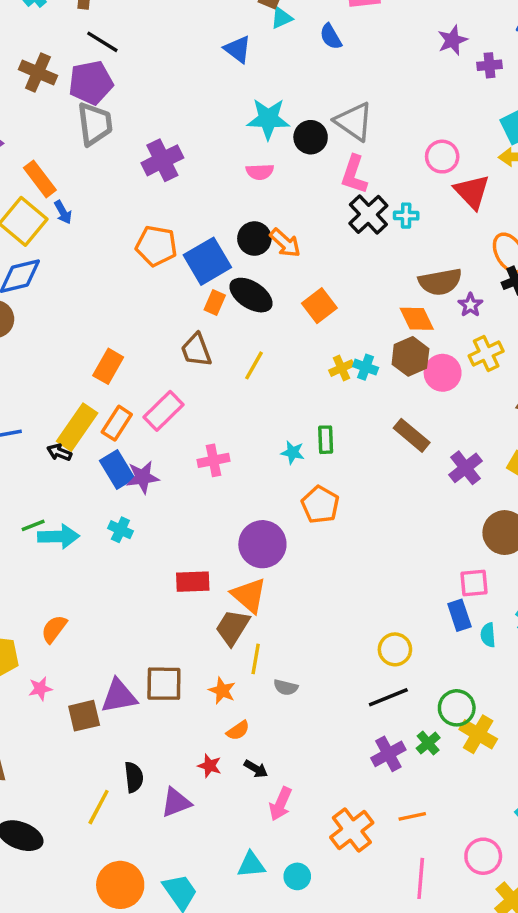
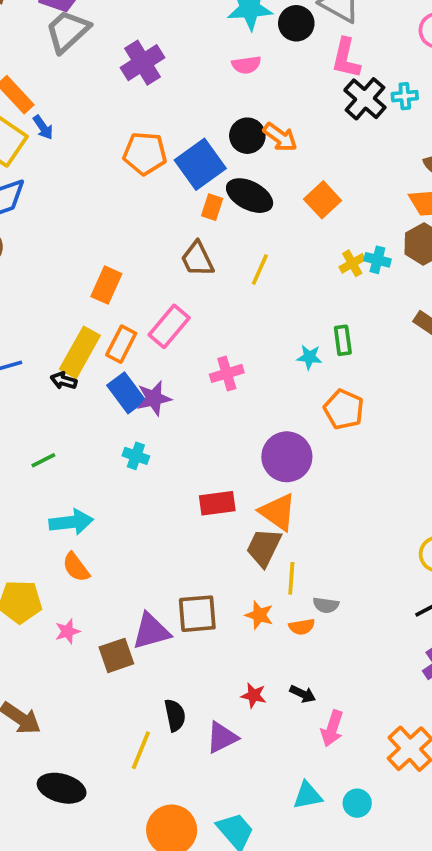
gray trapezoid: (95, 124) -> (68, 31), turned -120
cyan arrow: (58, 536) -> (71, 522), moved
orange semicircle: (54, 629) -> (76, 567), turned -68
orange semicircle: (238, 731) -> (302, 627), moved, turned 30

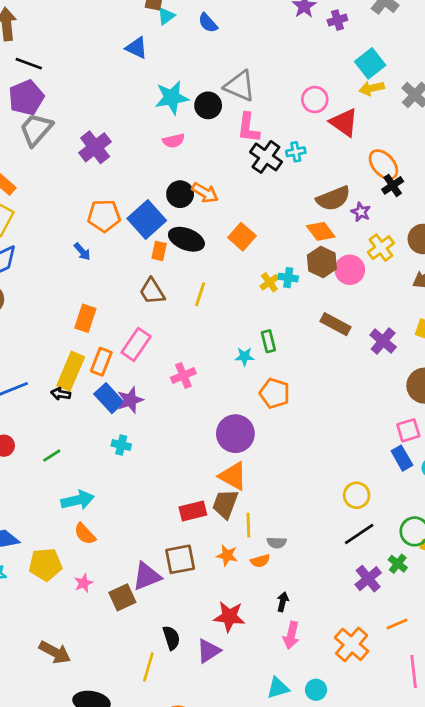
blue arrow: (43, 127) -> (82, 252), moved
red rectangle: (217, 503) -> (193, 511), moved
black arrow: (303, 694) -> (283, 602), moved, turned -96
red star: (254, 695) -> (229, 617), size x1.6

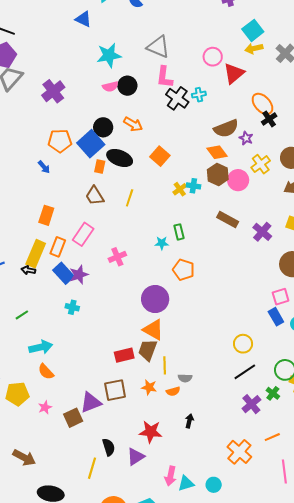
black circle: (208, 105) -> (127, 86), moved
red triangle: (344, 122) -> (234, 73), turned 45
black circle: (180, 194) -> (103, 127), moved
pink arrow: (291, 635) -> (170, 476), moved

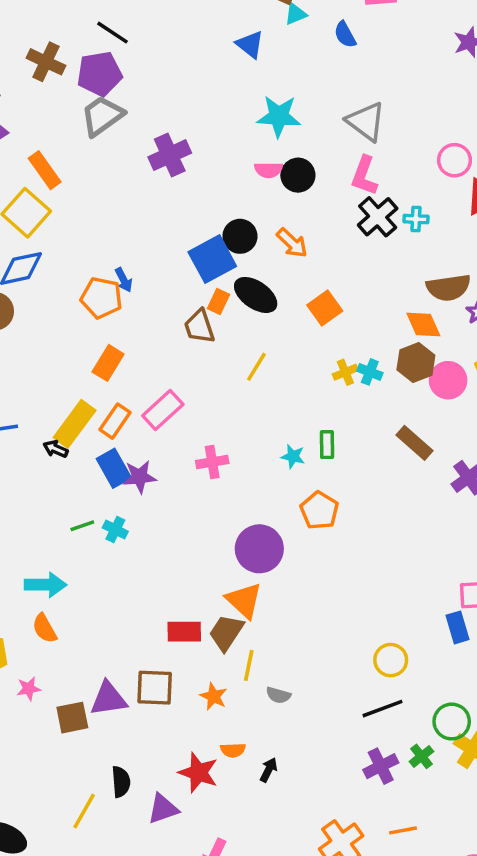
orange pentagon: (60, 141) -> (102, 298), moved
brown trapezoid: (95, 196) -> (199, 327), moved
green line: (22, 315) -> (82, 526), moved
orange semicircle: (173, 391) -> (233, 750), moved

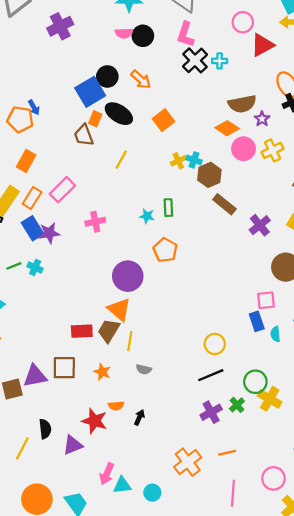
orange diamond: (423, 324) -> (227, 128), turned -30
brown hexagon: (416, 362) -> (209, 175), moved
pink circle: (448, 380) -> (243, 149), moved
yellow line: (249, 665) -> (130, 341), moved

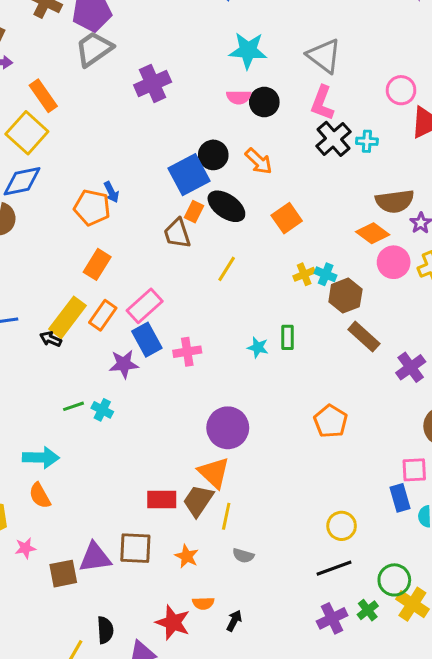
blue rectangle: (33, 228) -> (147, 340), moved
orange pentagon: (165, 250) -> (331, 421), moved

